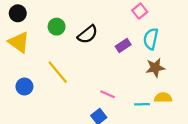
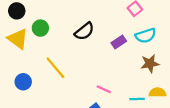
green circle: (57, 27) -> (40, 28), moved
cyan semicircle: (151, 39) -> (146, 36), turned -120

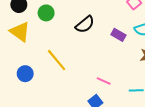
green circle: (40, 28) -> (46, 13), moved
purple rectangle: (119, 42) -> (118, 35), turned 64

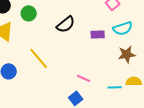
purple rectangle: (118, 35) -> (98, 34), turned -32

